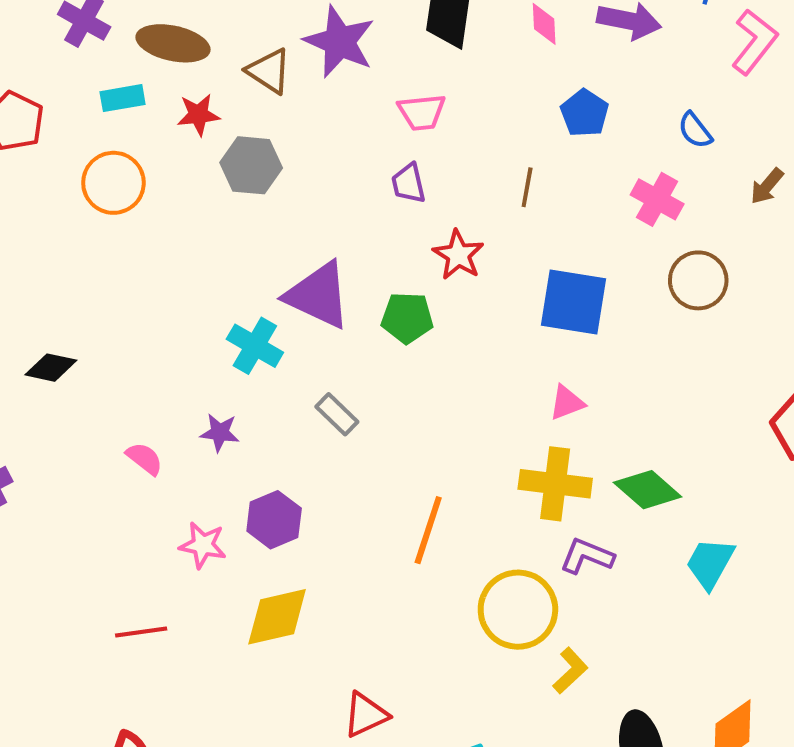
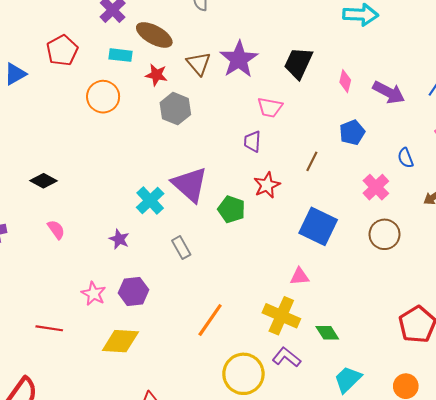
pink semicircle: (144, 459) -> (56, 230), moved
green diamond: (648, 490) -> (327, 333), size x0.7

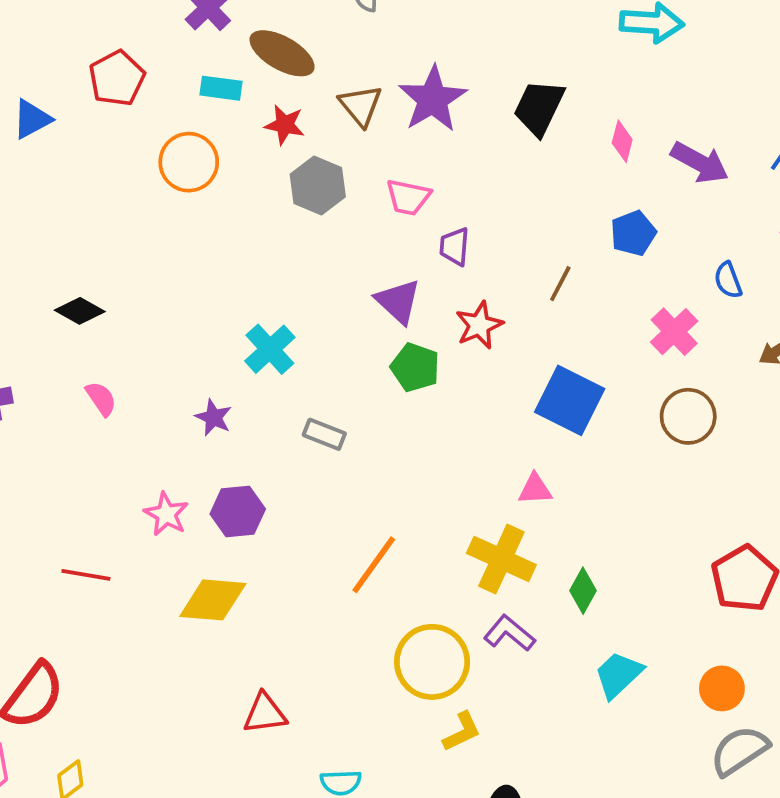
pink trapezoid: (270, 107) -> (408, 197), moved
purple triangle: (190, 184) -> (398, 301), moved, size x0.7
gray rectangle: (181, 248) -> (324, 434), turned -40
green diamond: (327, 333) -> (583, 591), turned 60

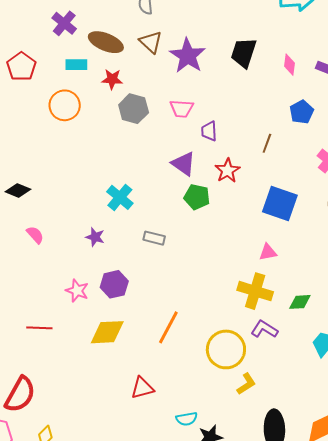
brown triangle: (361, 106) -> (151, 42), moved
orange line: (374, 565) -> (168, 327), moved
green diamond: (583, 591) -> (300, 302), turned 65

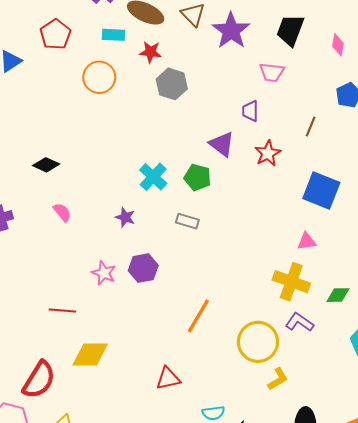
pink trapezoid: (182, 109) -> (272, 72), moved
green pentagon: (197, 197) -> (198, 177), moved
yellow diamond: (107, 332) -> (90, 355), moved

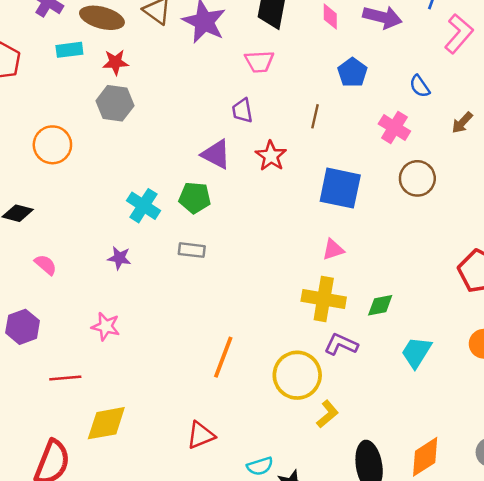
orange circle: (99, 77) -> (52, 145), moved
gray hexagon: (172, 84) -> (115, 103), moved
purple hexagon: (143, 268) -> (23, 327), moved

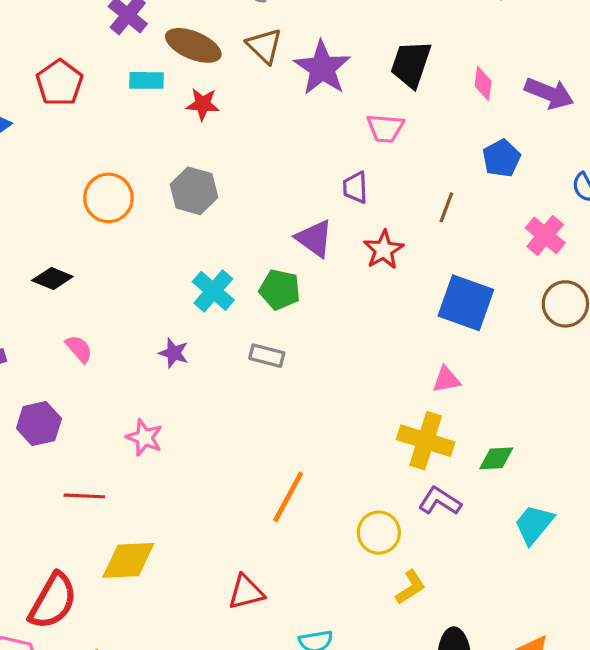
gray hexagon: (115, 103) -> (194, 191), moved
yellow circle: (297, 375) -> (379, 533), size x0.7

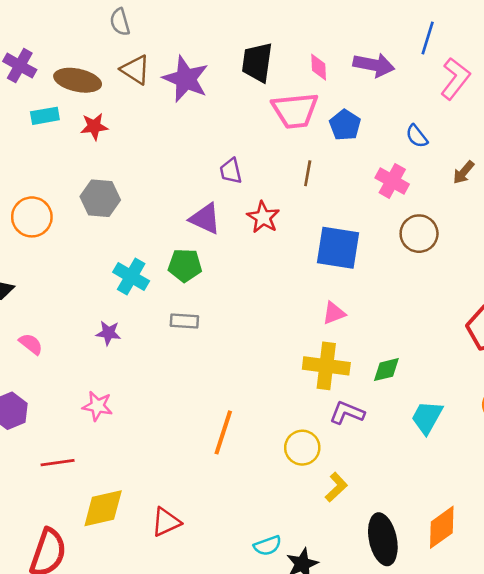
pink trapezoid: (385, 128) -> (295, 110), moved, size x1.5
red triangle: (246, 592) -> (166, 522), moved

